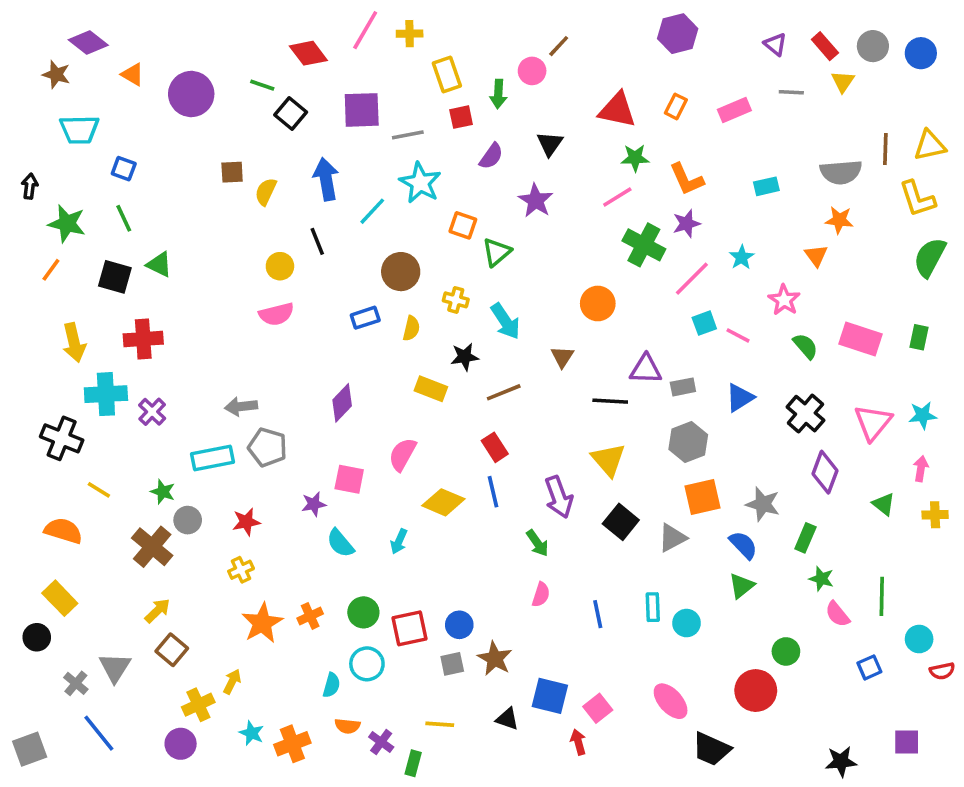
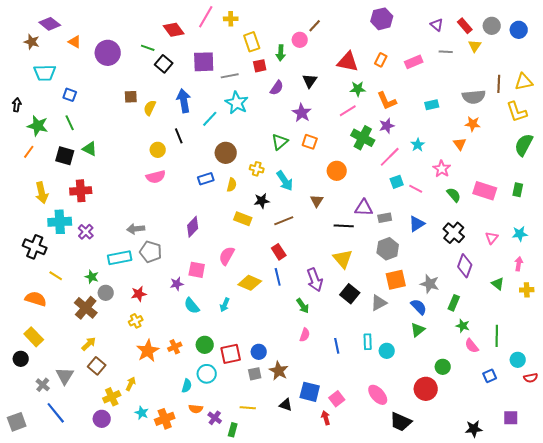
orange square: (463, 225) -> (310, 142), moved
pink triangle: (873, 422) -> (492, 238), size x0.6

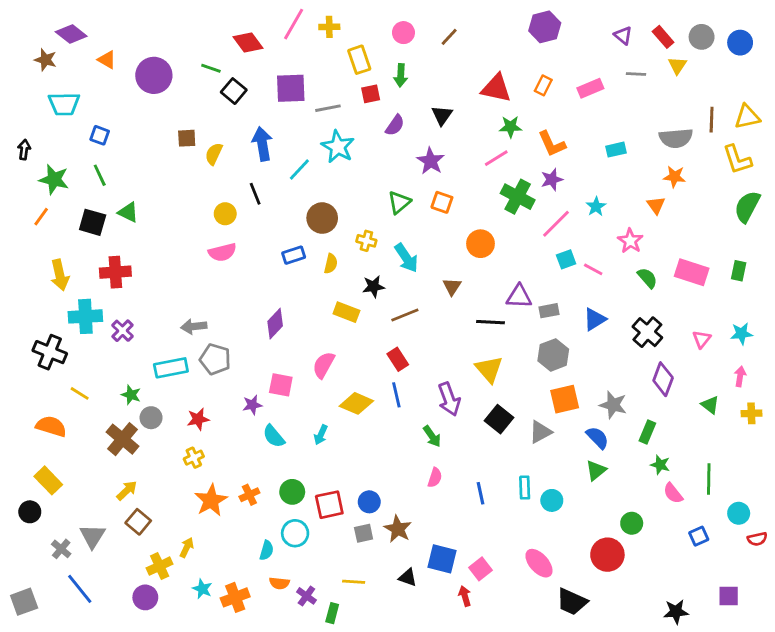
pink circle: (300, 40) -> (403, 33), moved

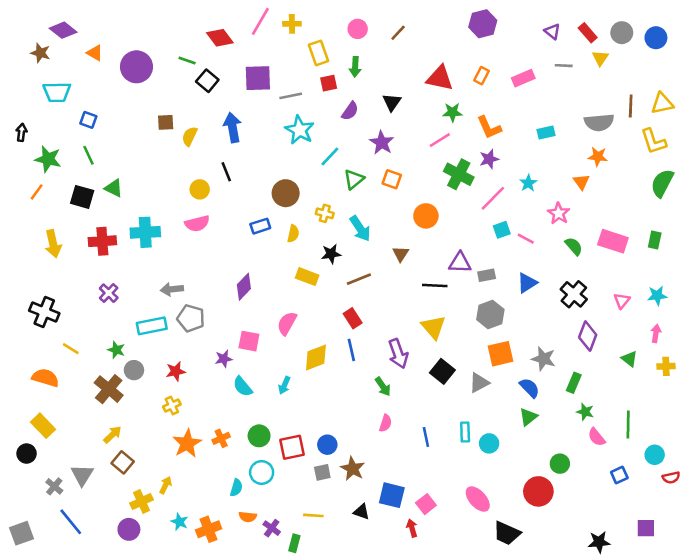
cyan line: (299, 170) -> (330, 157), moved
cyan cross: (85, 316) -> (145, 232), moved
yellow diamond: (356, 403) -> (316, 357), turned -44

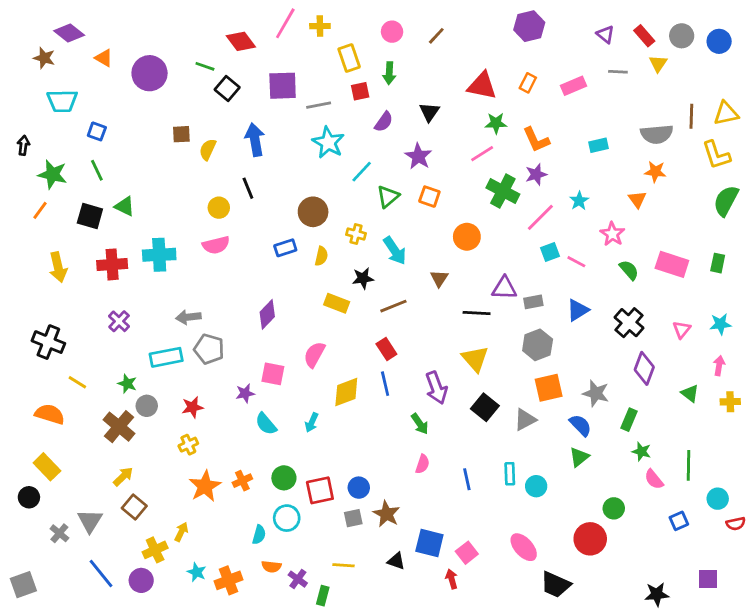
blue line: (71, 522) -> (101, 573), moved

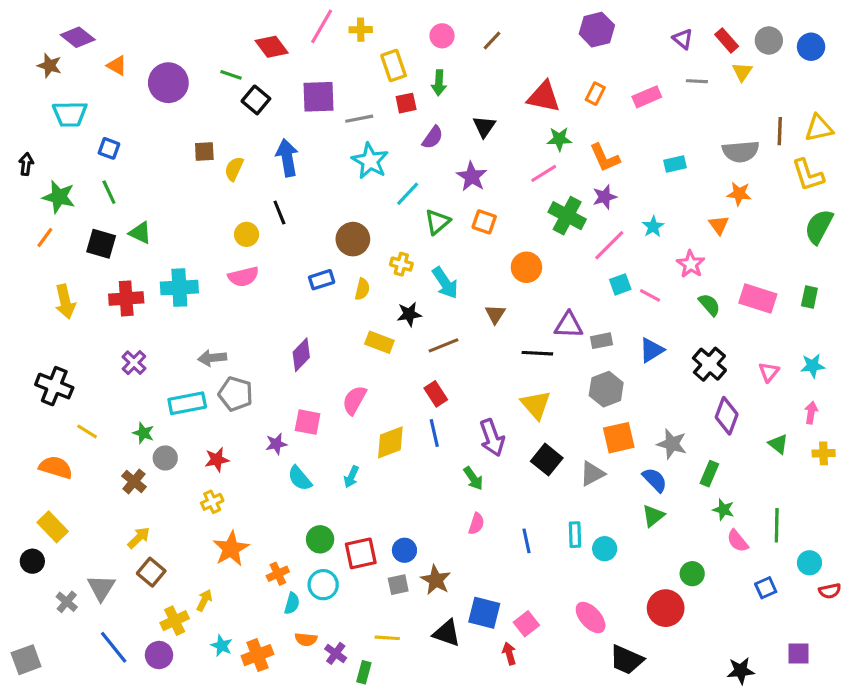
brown cross: (119, 427) -> (134, 481), size x0.7
orange cross: (242, 481) -> (278, 574), moved
black triangle: (396, 561) -> (447, 633), size x1.4

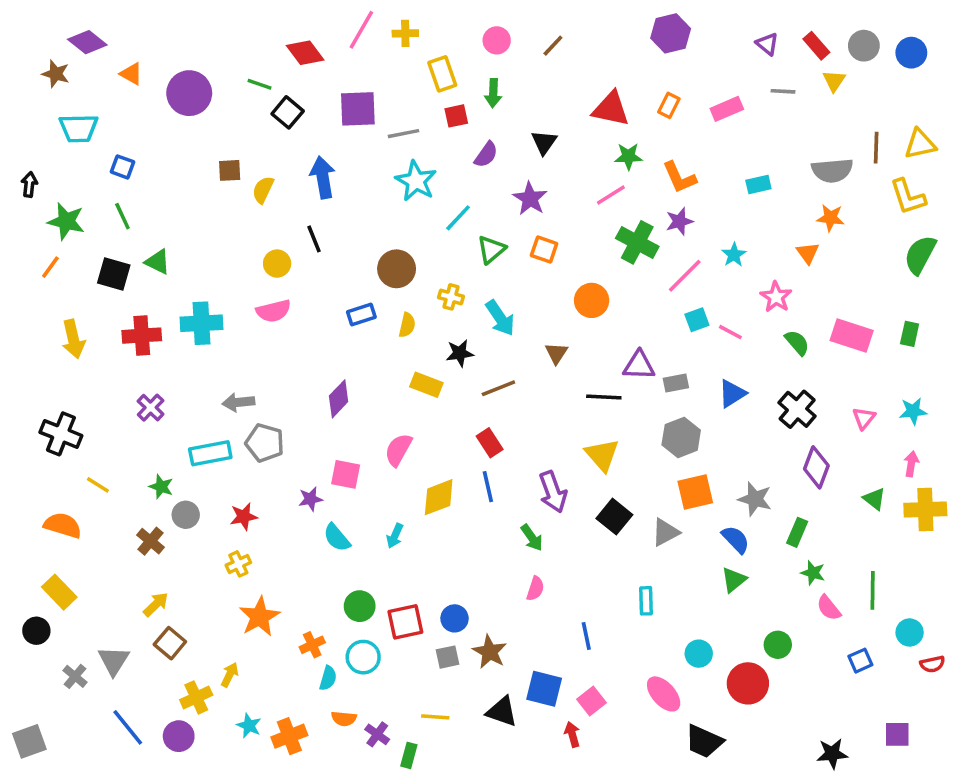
yellow cross: (824, 453) -> (925, 509), size x1.6
blue line: (526, 541) -> (586, 636), moved
cyan circle: (605, 549) -> (699, 654), moved

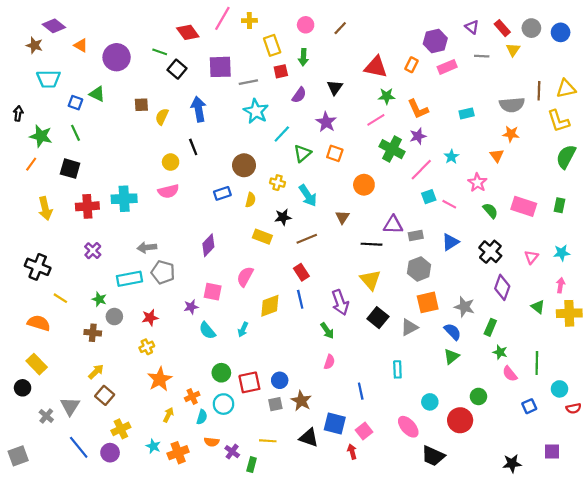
purple hexagon: (671, 33) -> (435, 41), moved
green triangle: (158, 262) -> (97, 94), moved
brown cross: (151, 541) -> (93, 333), turned -35
yellow arrow: (230, 675) -> (168, 415), moved

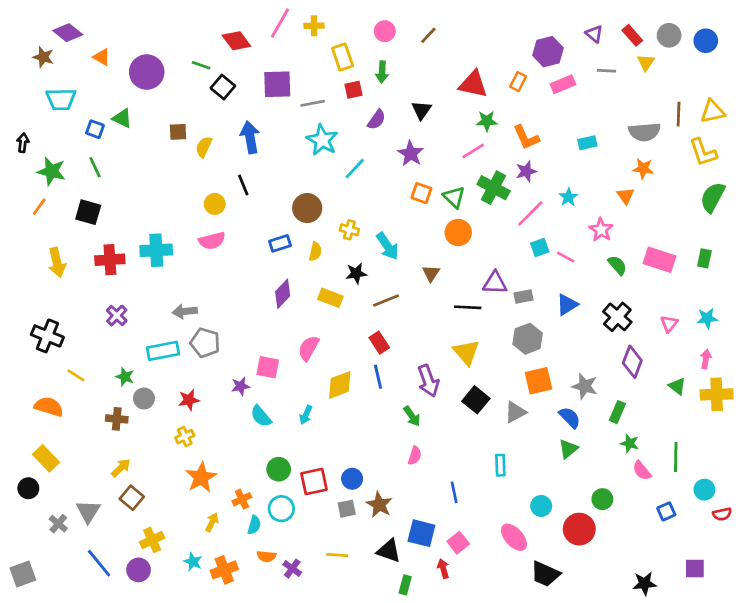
green triangle: (302, 153) -> (454, 197), moved, turned -36
purple diamond: (208, 245) -> (283, 294), moved
green rectangle: (252, 465) -> (405, 585), moved

